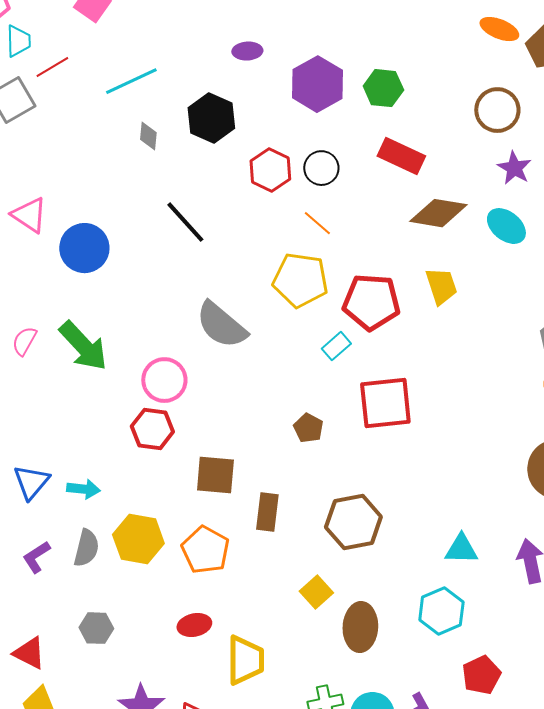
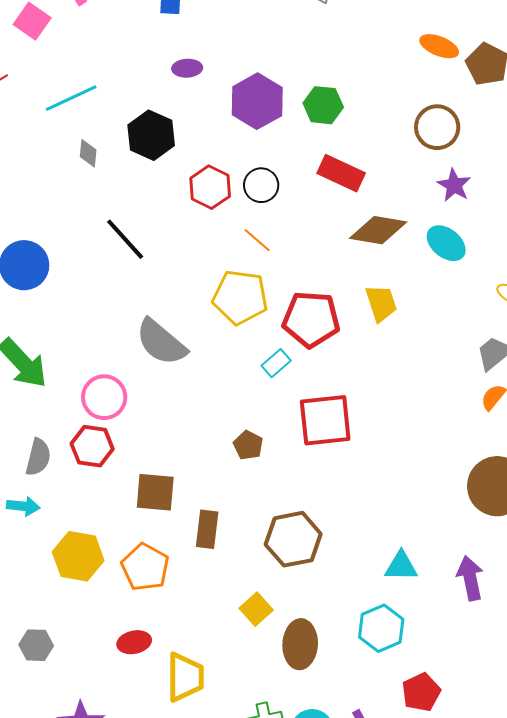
gray semicircle: (86, 548) -> (38, 457), moved

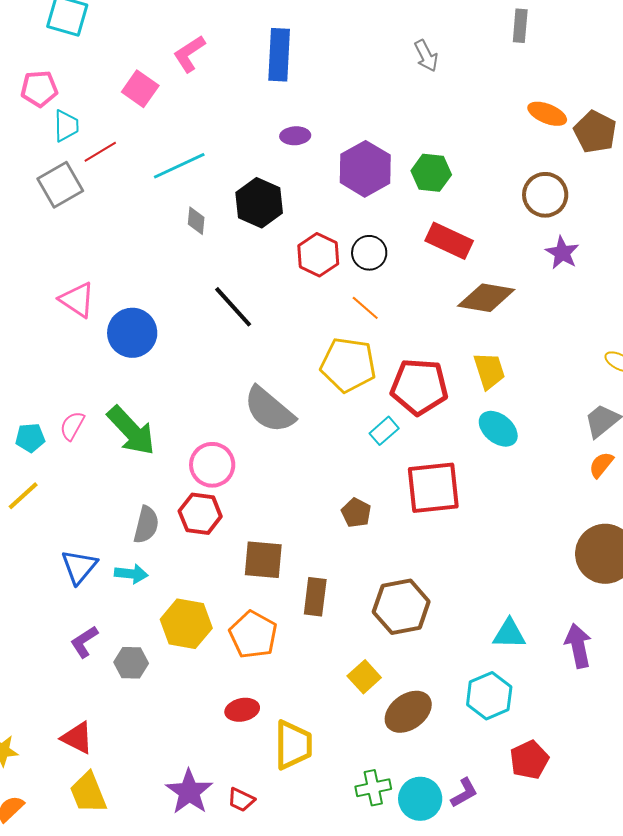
cyan ellipse: (446, 243) -> (498, 429), moved
brown ellipse: (300, 644) -> (408, 712), turned 51
gray hexagon: (36, 645) -> (131, 663), moved

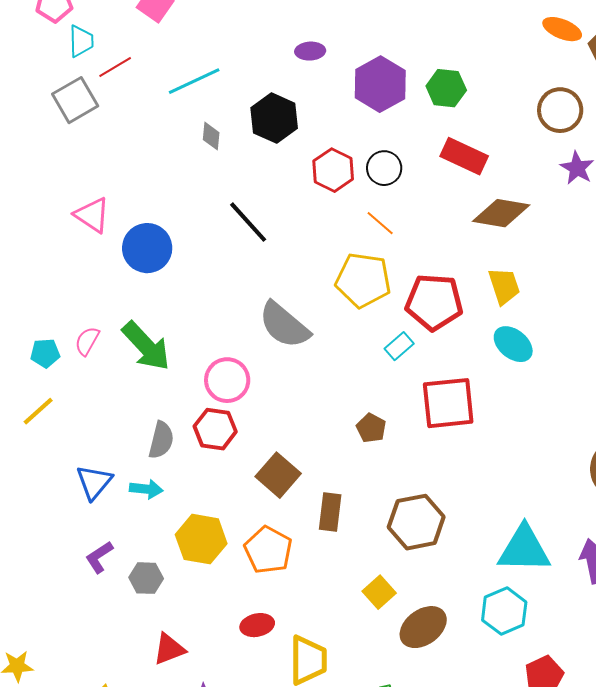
brown square: (263, 560) -> (278, 475), turned 36
cyan triangle: (509, 634) -> (524, 549), size x1.6
red triangle: (77, 738) -> (169, 649), moved, turned -48

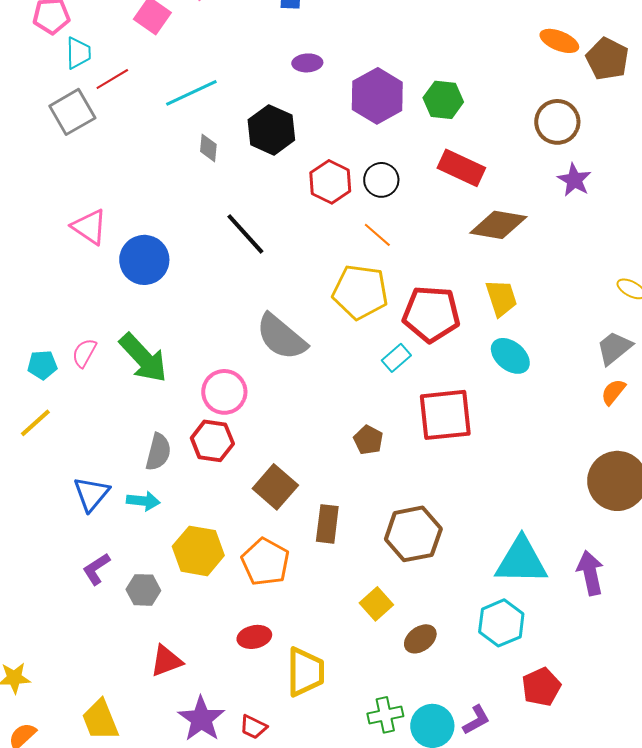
brown ellipse: (423, 627) -> (420, 639), size x0.7

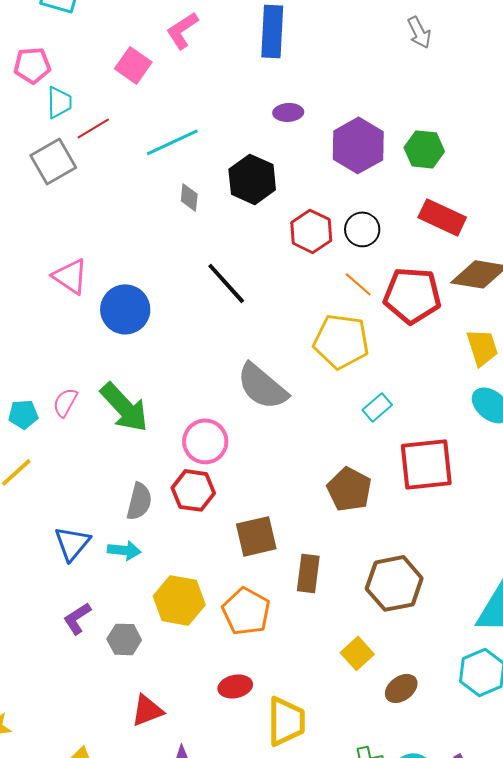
red pentagon: (431, 314) -> (412, 295), moved
brown pentagon: (368, 440) -> (349, 489), size x1.5
brown square: (275, 487) -> (256, 536), turned 36

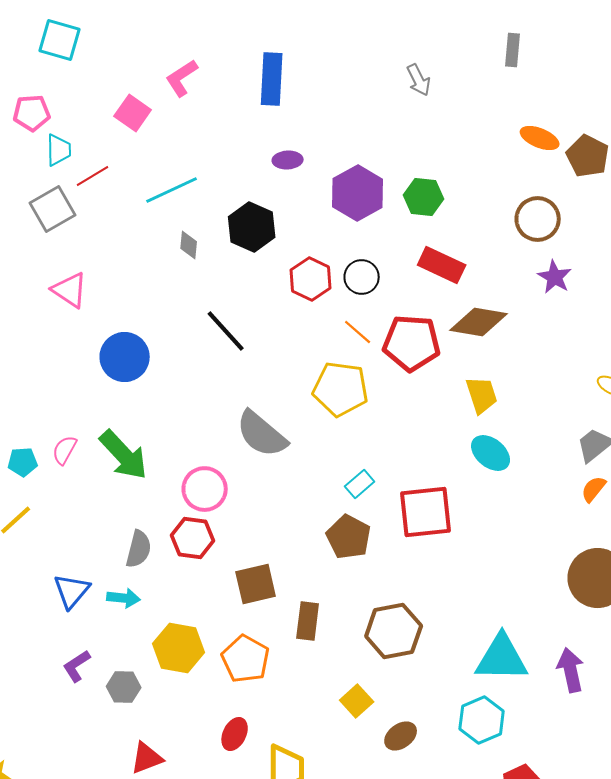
pink triangle: (70, 276) -> (70, 290), moved
cyan rectangle: (377, 407) -> (360, 484), moved
red ellipse: (235, 686) -> (235, 734), turned -52

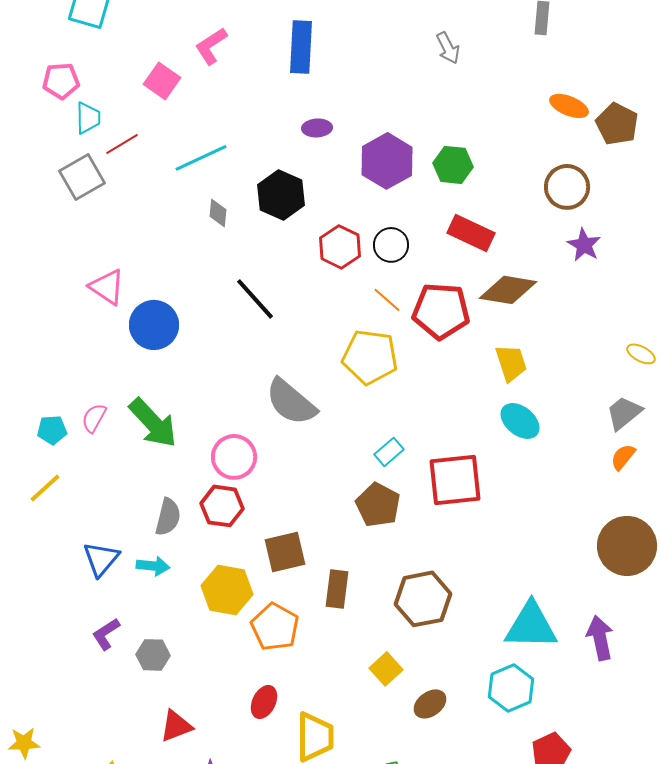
pink triangle: (70, 290) -> (107, 287), moved
yellow hexagon: (179, 648) -> (227, 590), moved

